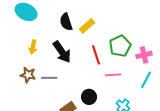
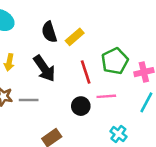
black circle: (89, 97) -> (81, 106), moved

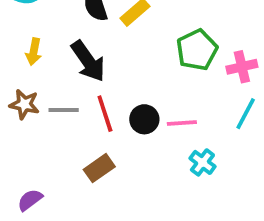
red line: (86, 72) -> (105, 114), moved
pink line: (106, 96) -> (182, 123), moved

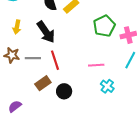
black circle: (144, 119) -> (64, 91), moved
brown rectangle: (99, 168) -> (43, 83), moved

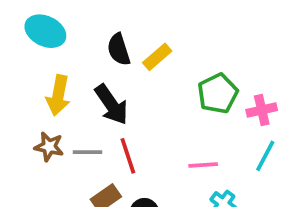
yellow arrow: (17, 27) -> (58, 95), size x1.5

